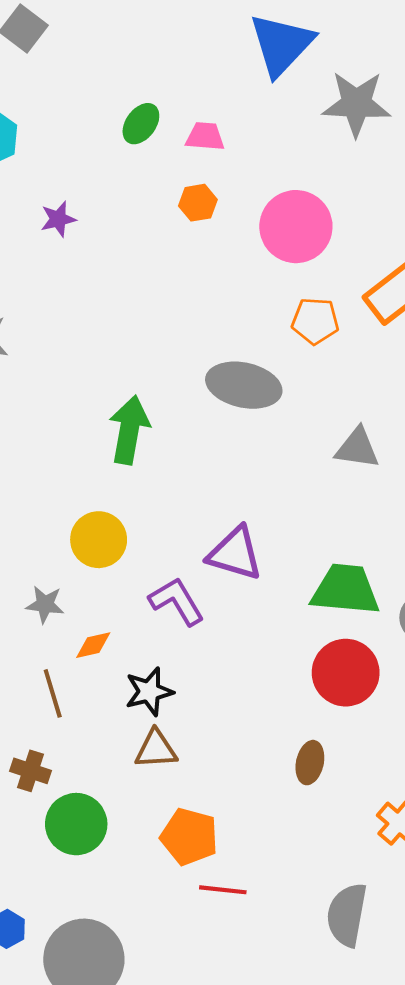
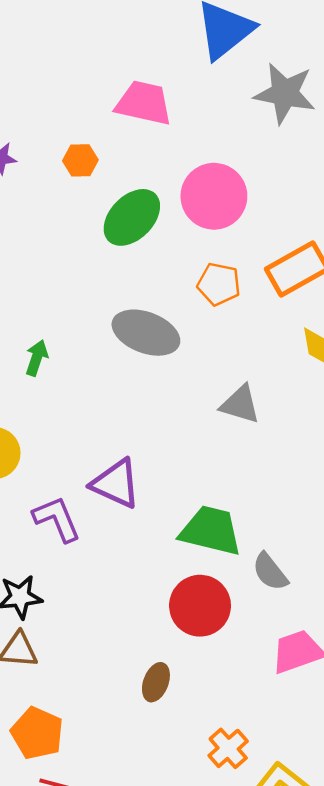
green ellipse: (141, 124) -> (132, 217), moved, size x1.6
pink trapezoid: (205, 137) -> (144, 103), size x1.6
orange hexagon: (198, 203) -> (80, 160), moved
green arrow: (129, 430) -> (37, 358), size x0.6

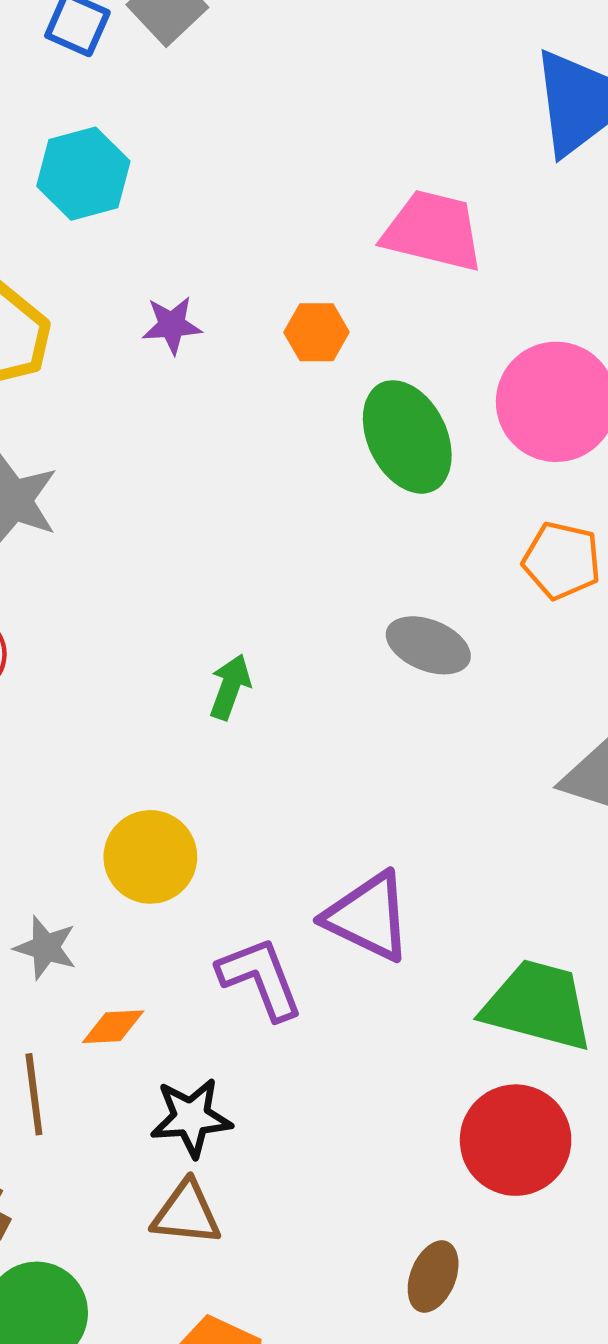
green ellipse: (132, 217) -> (407, 437), turned -72
gray ellipse: (146, 333) -> (428, 645), size x0.7

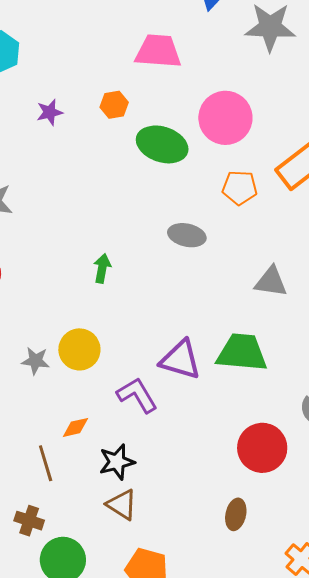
green ellipse: (407, 437) -> (162, 144), turned -36
gray star: (46, 948) -> (35, 361), moved
green trapezoid: (538, 1005) -> (242, 353), moved
brown triangle: (186, 1213) -> (122, 505), turned 36

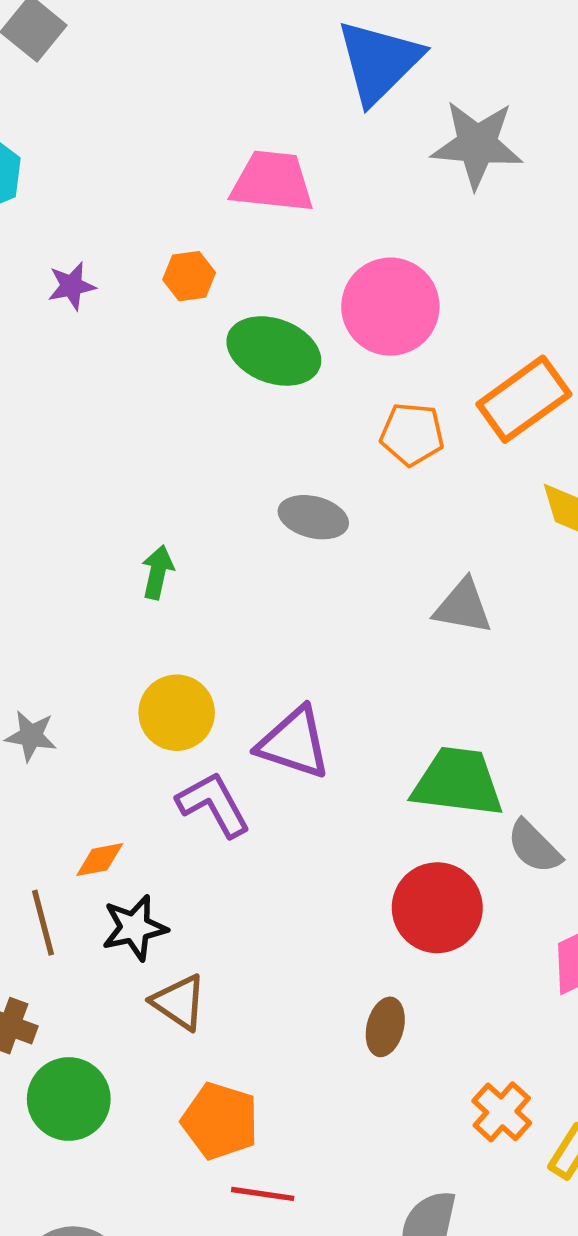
yellow circle: (79, 349) -> (177, 713), moved
green trapezoid: (242, 353) -> (458, 782), moved
black star: (117, 462) -> (135, 928), moved

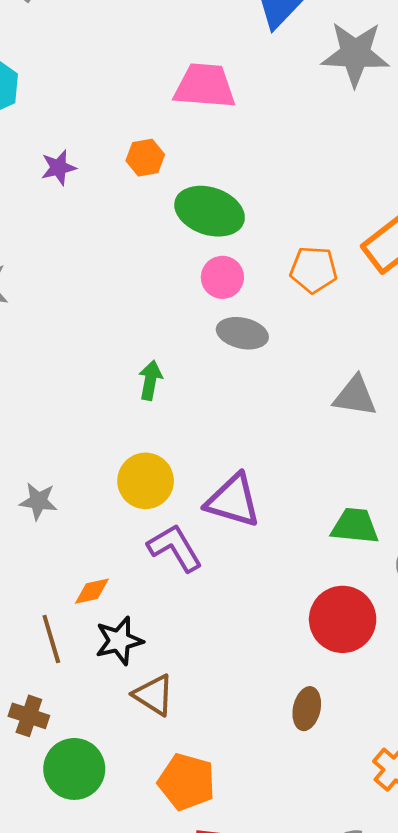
pink circle: (390, 307) -> (222, 277), moved, size x0.6
green arrow: (158, 572) -> (150, 380), moved
green trapezoid: (458, 782) -> (355, 526), size x0.7

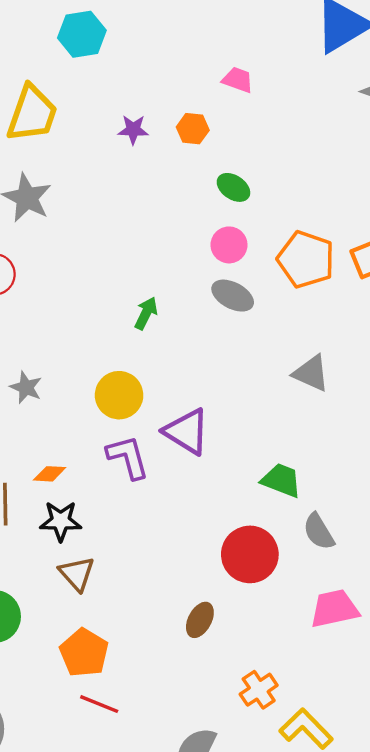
pink trapezoid: (205, 86) -> (238, 80), moved, size x0.6
purple star: (58, 168) -> (133, 130), moved
green ellipse: (210, 211) -> (233, 187), size x0.6
orange pentagon: (314, 270) -> (306, 259), size x1.4

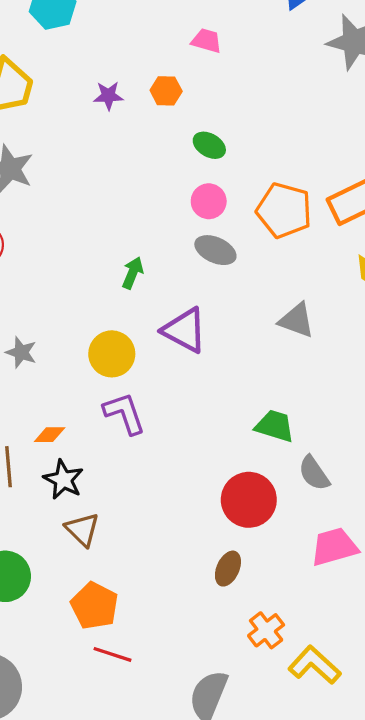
purple triangle: (187, 431) -> (185, 330), moved
black star: (61, 521) -> (63, 480), turned 30
brown ellipse: (200, 620) -> (228, 569), moved

